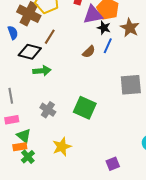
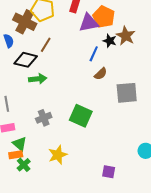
black star: (104, 28) -> (110, 41), moved
blue line: (108, 46) -> (94, 54), moved
brown semicircle: (89, 52) -> (101, 74), moved
gray cross: (48, 110) -> (44, 118), turned 35
purple square: (113, 164) -> (109, 172), turned 32

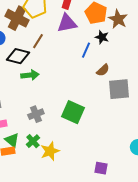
purple triangle: (89, 23) -> (67, 23), moved
brown star: (126, 36) -> (118, 19), moved
brown semicircle: (101, 74) -> (103, 70), moved
green cross: (24, 165) -> (33, 141), moved

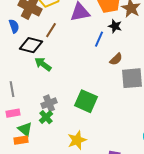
green arrow: (30, 75) -> (43, 64), turned -138
green cross: (33, 141) -> (46, 117), moved
yellow star: (50, 151) -> (77, 140), moved

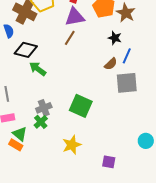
black star: (115, 26) -> (115, 38), moved
brown line: (51, 30) -> (70, 38), moved
blue line: (99, 39) -> (127, 56), moved
orange rectangle: (21, 140) -> (16, 145), turned 40

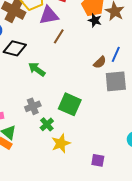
purple triangle: (75, 17) -> (49, 15), moved
black star: (115, 38) -> (95, 20), moved
green arrow: (38, 69) -> (37, 69), moved
green cross: (41, 122) -> (47, 124), moved

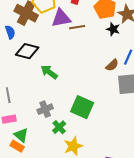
black star: (95, 20) -> (113, 29), moved
brown line: (59, 36) -> (77, 27), moved, turned 49

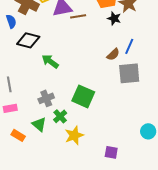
green triangle: (21, 135) -> (39, 124), moved

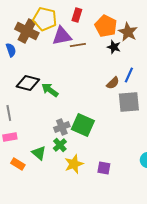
black diamond: (28, 40) -> (28, 83), moved
gray cross: (46, 98) -> (62, 127), moved
purple square: (111, 152) -> (104, 168), moved

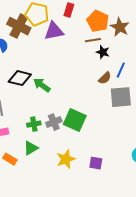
brown line: (78, 45) -> (93, 40), moved
black star: (114, 47) -> (103, 52), moved
green cross: (60, 145) -> (34, 124), moved, turned 32
green triangle: (39, 153) -> (31, 148), turned 49

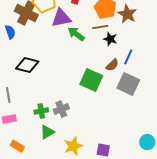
green arrow: (42, 85) -> (76, 34), moved
gray square: (121, 97) -> (128, 84), turned 30
green square: (75, 120) -> (91, 80), moved
green triangle: (31, 148) -> (47, 132), moved

